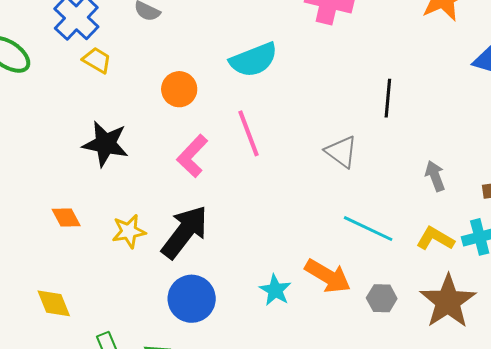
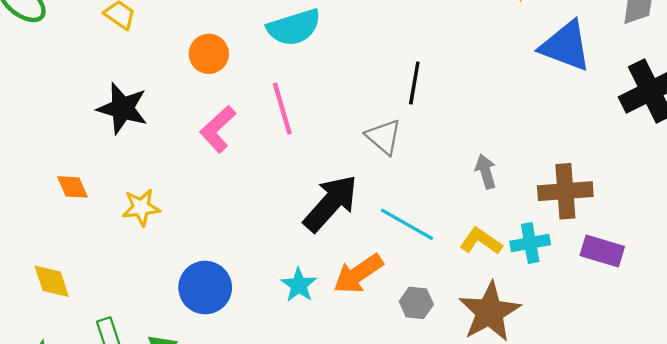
black line: (388, 98) -> (414, 83), moved
black arrow: (185, 232) -> (331, 203), moved
orange arrow: (328, 276) -> (358, 274), turned 111

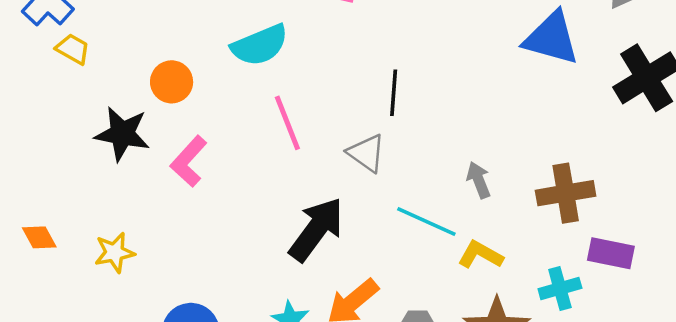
black star: (122, 108) -> (122, 134), moved
pink line: (282, 109) -> (287, 123), moved
cyan line: (407, 224) -> (426, 222), moved
cyan cross: (530, 243) -> (560, 289), moved

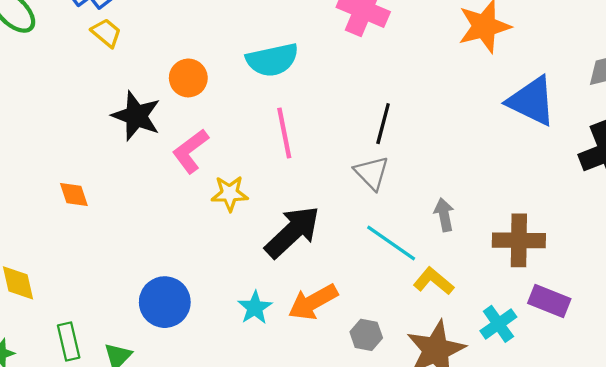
gray triangle: (366, 153) -> (372, 173), moved
orange diamond: (39, 237) -> (74, 194), moved
yellow star: (114, 252) -> (230, 193), moved
cyan cross: (560, 289) -> (498, 324), turned -30

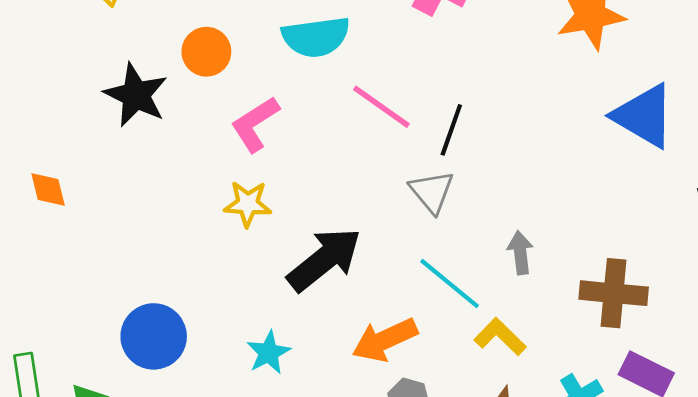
pink line: (284, 133) -> (381, 107), moved, turned -48
pink L-shape: (190, 151) -> (255, 124), moved
orange arrow: (313, 302) -> (385, 340), moved

